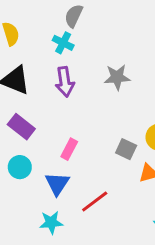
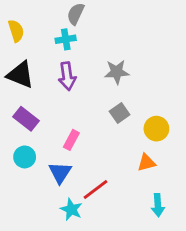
cyan cross: (63, 43) -> (66, 39), turned -36
gray square: (126, 149) -> (120, 113), moved, turned 30
cyan star: (51, 222) -> (71, 209), moved, turned 30

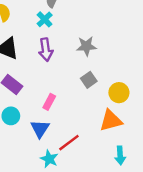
cyan cross: (66, 39) -> (45, 19), turned -35
orange triangle: (147, 163) -> (111, 121), size x1.5

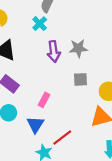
purple arrow: (46, 50) -> (54, 52), moved
gray square: (89, 80) -> (81, 79), turned 32

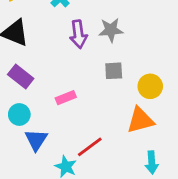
pink rectangle: (44, 100) -> (66, 98), turned 40
blue triangle: (35, 125) -> (36, 140), moved

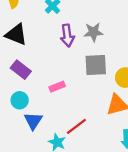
gray square: (114, 71) -> (96, 65), size x1.5

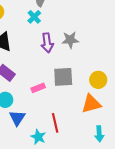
gray square: (96, 65) -> (63, 77), moved
red line: (76, 126) -> (55, 123), turned -66

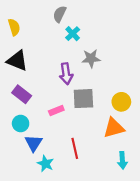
cyan cross: (34, 17) -> (73, 34), moved
purple arrow: (47, 43) -> (66, 74), moved
cyan star: (38, 137) -> (45, 164), moved

